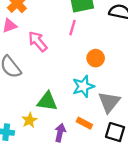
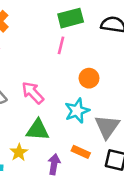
pink arrow: (38, 41) -> (33, 93), moved

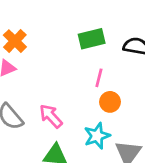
pink line: (61, 45) -> (99, 78), moved

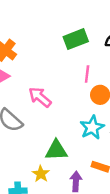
pink arrow: (51, 116) -> (40, 97), moved

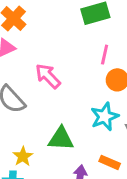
yellow star: (41, 174) -> (23, 156), moved

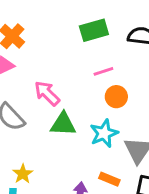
pink line: (105, 55) -> (103, 71), turned 60
green triangle: (61, 139) -> (63, 124), moved

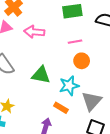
pink arrow: (47, 93) -> (34, 32), moved, turned -48
orange rectangle: (109, 179) -> (61, 108), moved

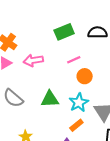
orange rectangle: (61, 108) -> (76, 125), turned -56

